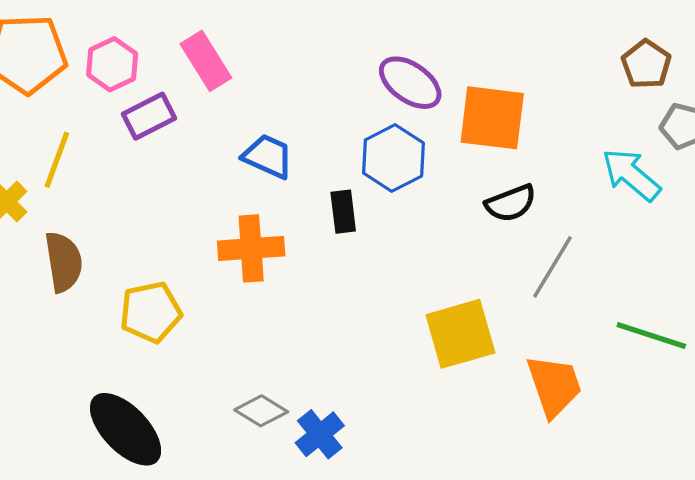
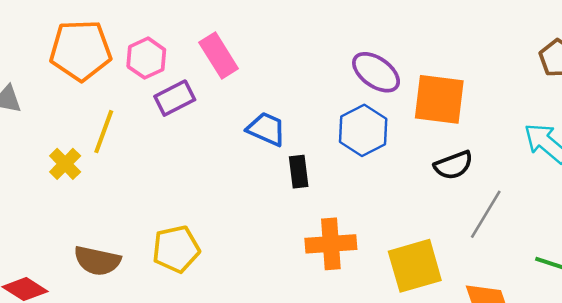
black rectangle: (343, 212) -> (299, 172), moved
orange cross: (251, 248) -> (331, 244), moved
brown semicircle: (64, 262) -> (97, 261), moved, turned 111

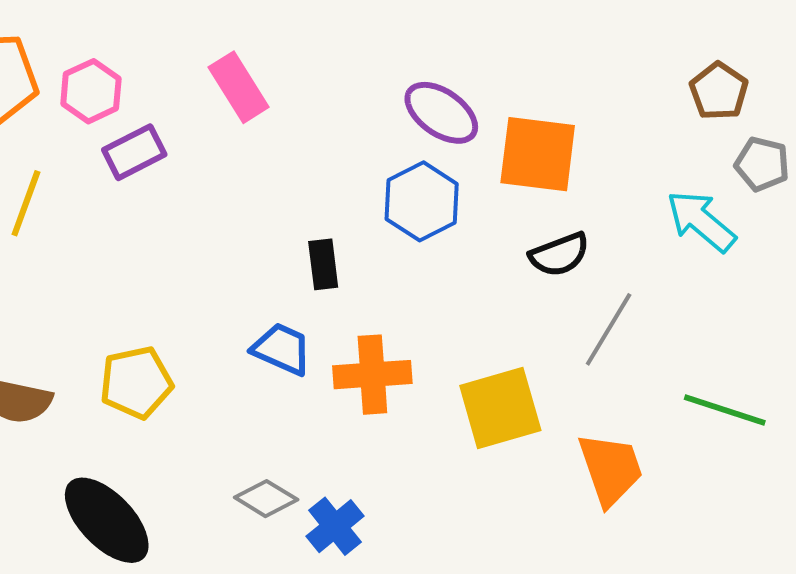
pink rectangle: (219, 55) -> (239, 87), moved
blue trapezoid: (266, 129) -> (282, 349), moved

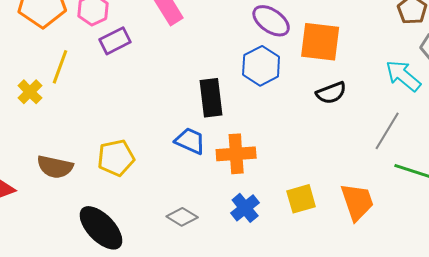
black rectangle: (323, 264) -> (211, 98), size x1.5
gray line: (609, 329) -> (387, 131), moved
yellow square: (500, 408) -> (301, 199), moved, size x0.7
blue cross: (335, 526) -> (245, 208), moved

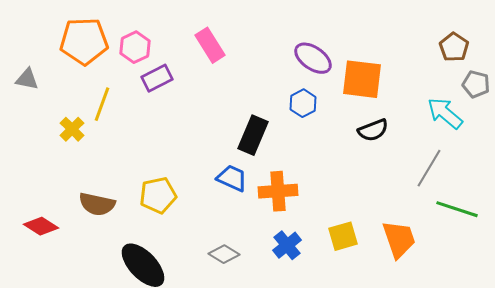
blue hexagon: (261, 66) -> (303, 103), size x0.7
black rectangle: (211, 98) -> (253, 135), turned 30

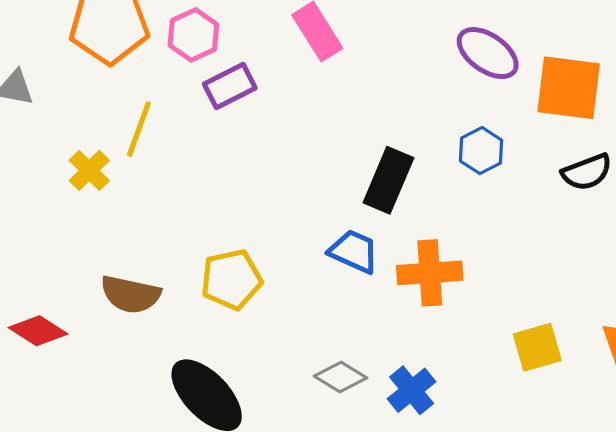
blue hexagon: (303, 103) -> (481, 151), moved
blue cross: (287, 245) -> (412, 390), moved

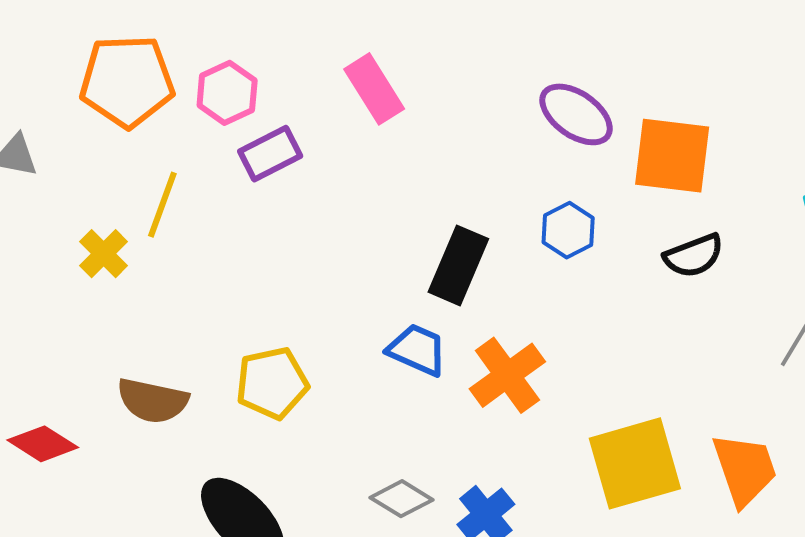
orange cross: (430, 273) -> (507, 375), turned -32
yellow square: (537, 347) -> (635, 463), size x1.6

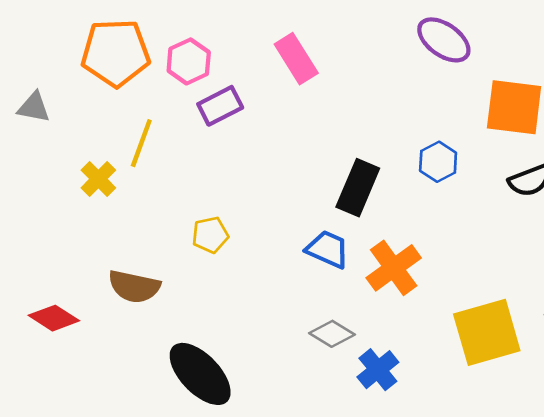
purple ellipse: (576, 114) -> (444, 40), moved
yellow pentagon: (272, 383) -> (210, 235), moved, size x0.7
gray diamond: (402, 499) -> (332, 334), moved

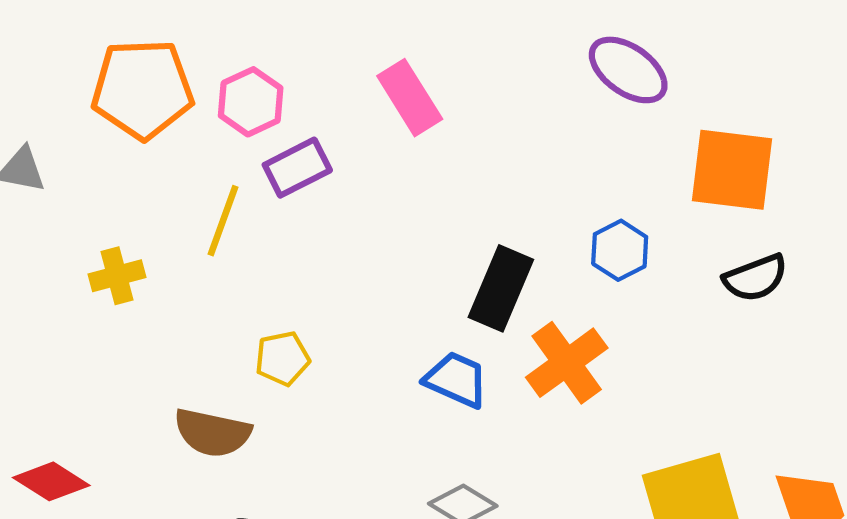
yellow line: (141, 143) -> (223, 221), moved
yellow cross: (98, 179) -> (117, 276), turned 30
orange cross: (394, 268) -> (567, 363), moved
brown semicircle: (134, 287) -> (212, 433), moved

